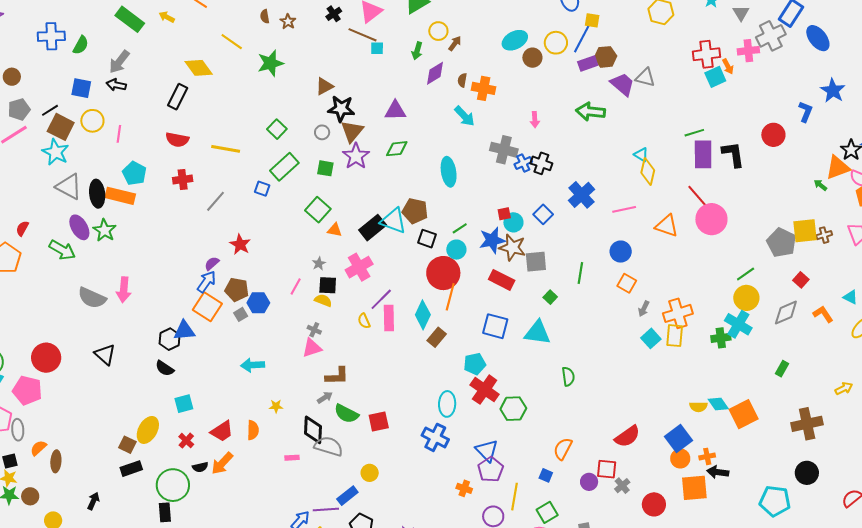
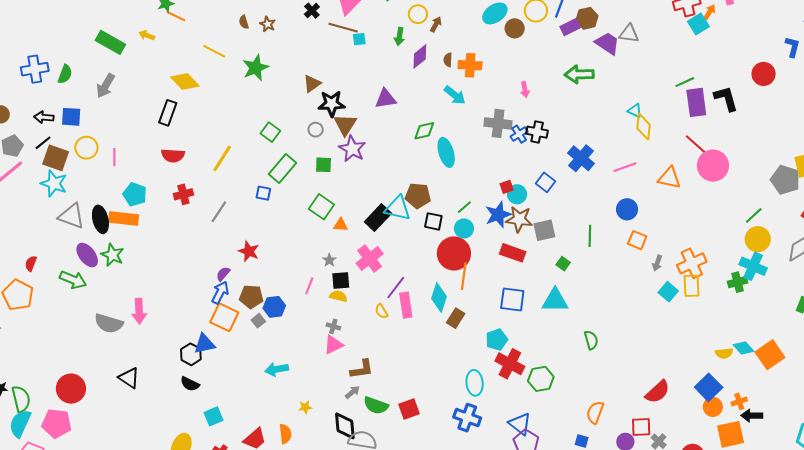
orange arrow: (728, 66) -> (710, 12), turned -112
black arrow: (116, 85) -> (44, 117), moved
yellow line: (226, 149) -> (222, 158), turned -60
green diamond: (397, 149) -> (424, 131), moved

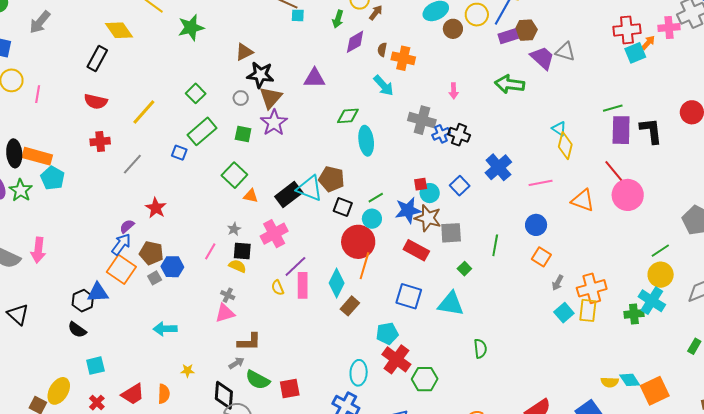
cyan pentagon: (135, 194) -> (52, 178), moved

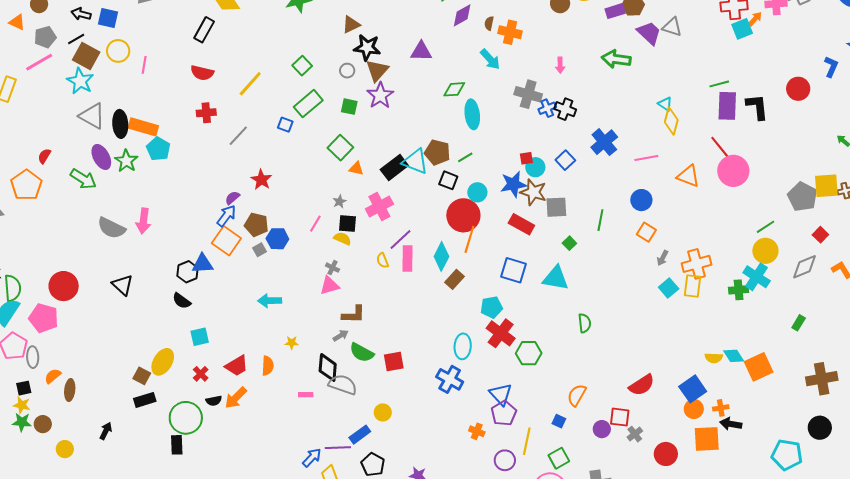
green line: (376, 198) -> (465, 157), moved

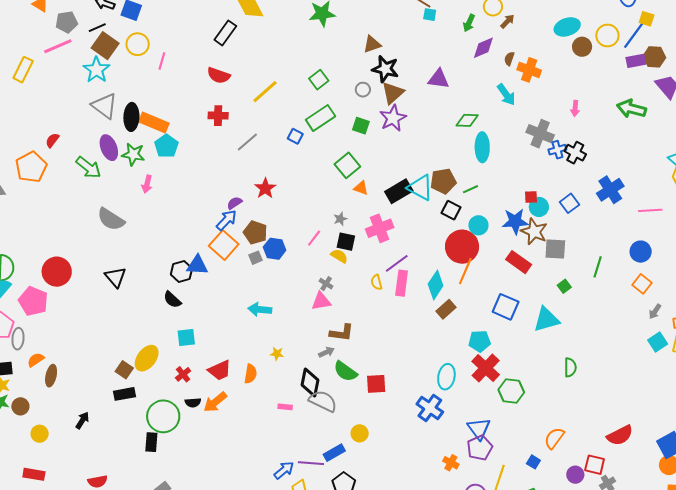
brown pentagon: (437, 152) -> (443, 181), turned -30
green star: (126, 161) -> (133, 154), turned -30
pink arrow: (143, 221) -> (147, 184), moved, size x0.7
cyan triangle: (556, 278) -> (546, 319), turned -32

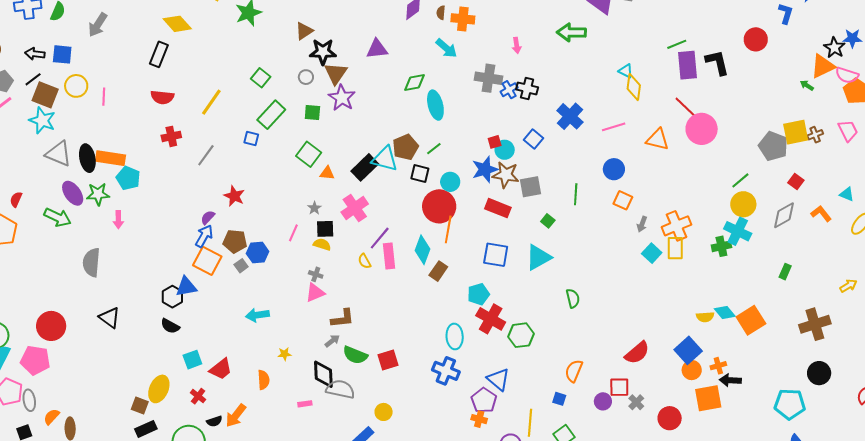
gray semicircle: (111, 219) -> (91, 262), turned 76
red trapezoid: (220, 370) -> (221, 369), moved
purple pentagon: (480, 448) -> (484, 400), moved

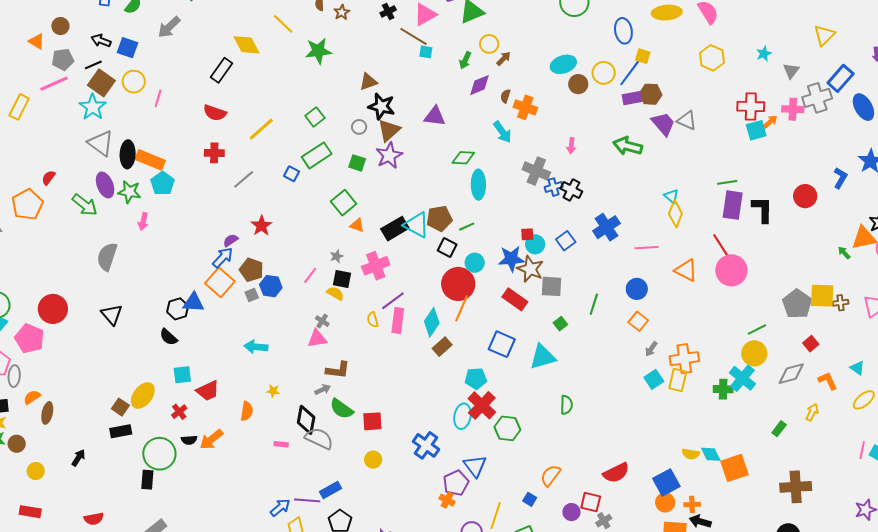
yellow arrow: (848, 286) -> (812, 412), moved, turned -48
cyan ellipse: (455, 336) -> (462, 416), moved
yellow circle: (384, 412) -> (373, 460), moved

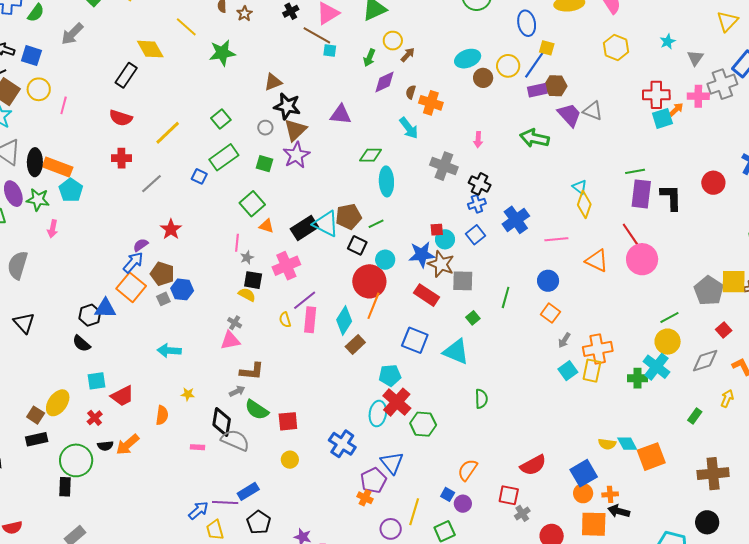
blue cross: (554, 187) -> (477, 204), moved
pink line: (310, 275) -> (237, 243), moved, turned -30
cyan triangle: (543, 357) -> (456, 352), turned 40
purple circle: (571, 512) -> (463, 504), moved

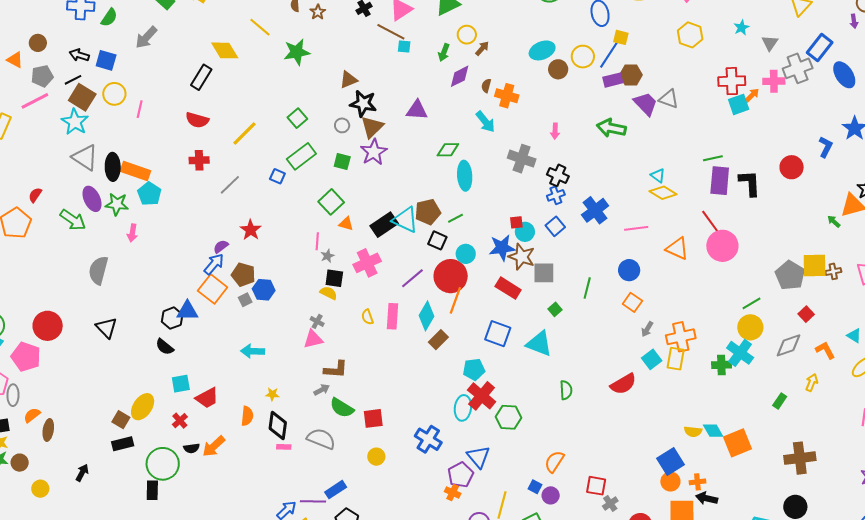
yellow diamond: (584, 204) -> (663, 193), turned -76
purple line: (305, 300) -> (412, 278), moved
black diamond: (222, 422) -> (278, 426), moved
red semicircle: (533, 465) -> (623, 384), moved

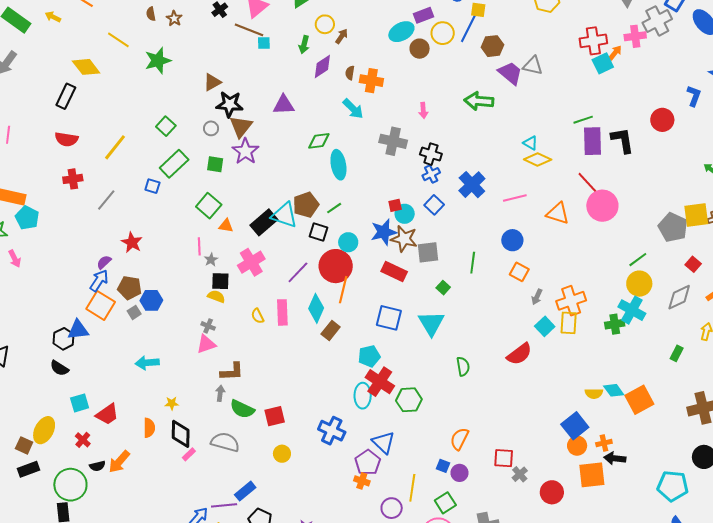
purple rectangle: (613, 80) -> (423, 15), moved
pink arrow: (132, 233) -> (15, 259), turned -30
cyan triangle: (539, 344) -> (431, 323), turned 44
gray arrow: (322, 390) -> (220, 393), turned -49
pink rectangle: (284, 447) -> (189, 454), turned -40

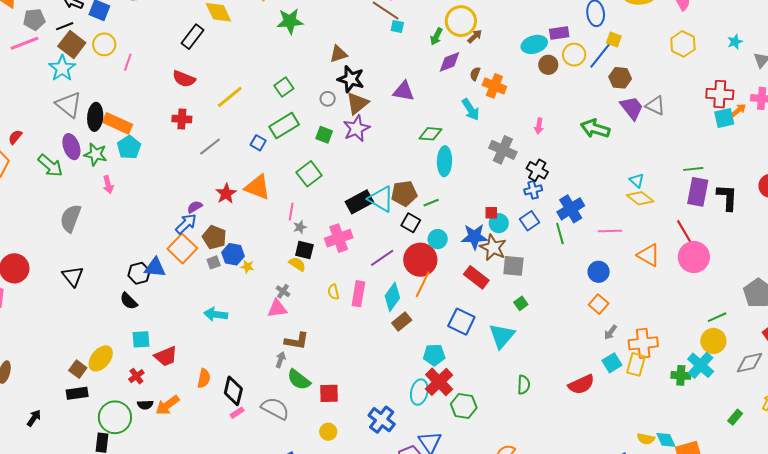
yellow circle: (325, 24) -> (461, 21), size x1.6
orange triangle: (226, 226) -> (257, 187), moved, size x1.8
green line: (473, 263) -> (560, 233), moved, turned -35
yellow star: (172, 403) -> (247, 267), moved

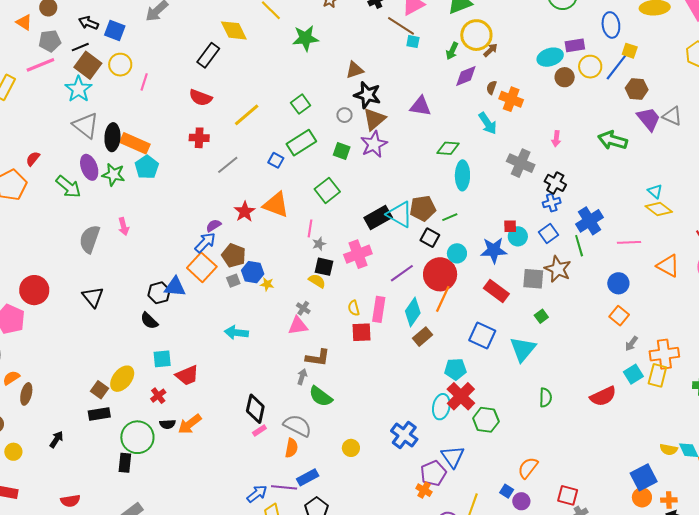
pink arrow: (108, 185) -> (124, 226), moved
brown star: (493, 248) -> (558, 269), moved
orange semicircle: (204, 378) -> (291, 448), moved
red square: (329, 393) -> (362, 332), moved

